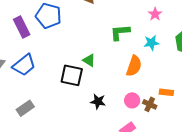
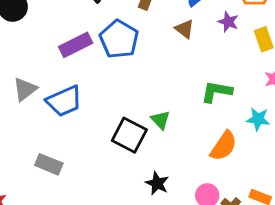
purple rectangle: (22, 27) -> (76, 45), turned 75
gray rectangle: (25, 108) -> (49, 164), turned 42

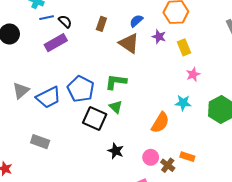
brown triangle: (185, 29) -> (129, 43), size x1.5
blue pentagon: (119, 39) -> (81, 89), moved
purple rectangle: (76, 45) -> (56, 43), moved
green L-shape: (216, 92) -> (116, 82), moved

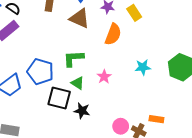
pink star: (193, 74) -> (104, 77), moved
orange semicircle: (160, 123) -> (113, 34), moved
black star: (116, 151) -> (82, 111), moved

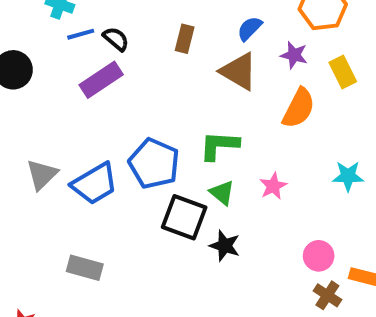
pink circle: (121, 126) -> (319, 256), moved

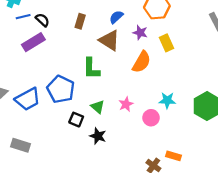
green L-shape: (219, 145) -> (91, 68), moved, turned -95
black square: (184, 217) -> (76, 120), size x0.6
pink circle: (319, 256) -> (151, 118), moved

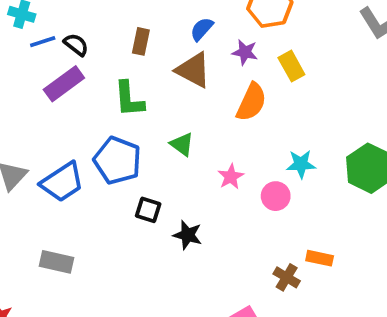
green L-shape: (91, 68) -> (129, 99), moved
green triangle: (98, 107) -> (182, 144), moved

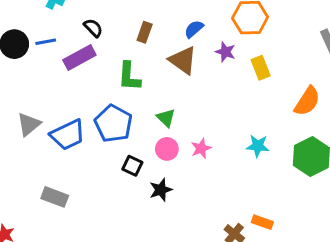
blue line: (43, 42) -> (46, 42), moved
orange semicircle: (251, 102) -> (307, 101), moved
pink circle: (276, 196) -> (167, 149), moved
black star: (188, 235) -> (161, 190), turned 30

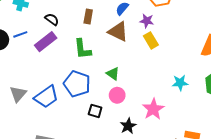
yellow rectangle: (261, 68) -> (151, 40), moved
pink star: (201, 148) -> (153, 109), moved, size x1.5
black star: (161, 190) -> (128, 126), moved

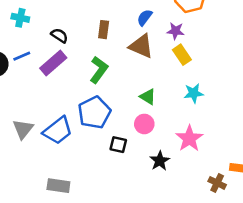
green L-shape: (83, 49) -> (99, 70), turned -135
green triangle: (113, 74) -> (148, 97), moved
cyan star: (180, 83) -> (194, 93), moved
blue pentagon: (77, 84) -> (94, 113), turned 30

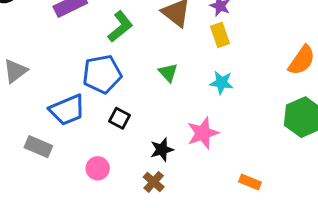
pink circle: (144, 124) -> (98, 168), moved
blue trapezoid: (58, 131) -> (67, 110), moved
brown cross: (217, 183) -> (154, 182), moved

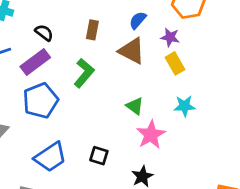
blue pentagon: (102, 74) -> (41, 101), moved
pink star: (203, 133) -> (151, 135), moved

